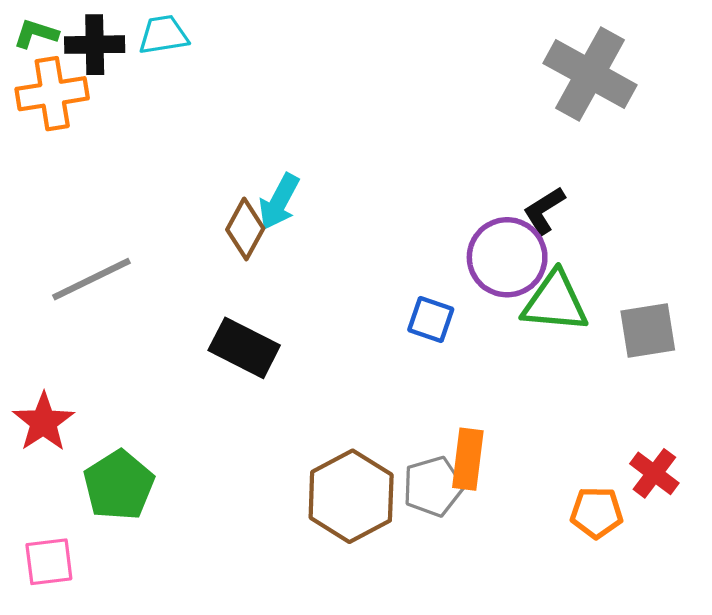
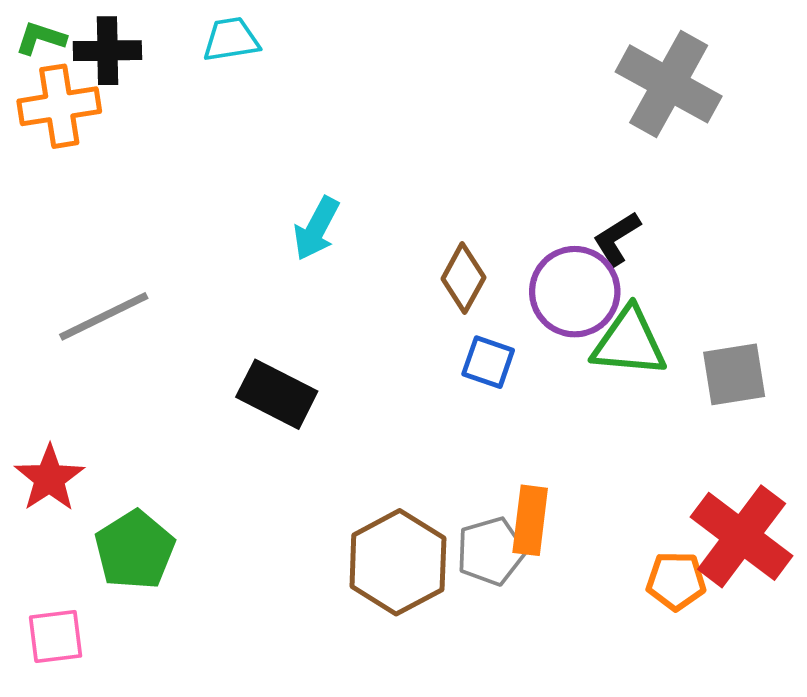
cyan trapezoid: (163, 35) -> (231, 39), moved
brown diamond: (245, 229) -> (463, 278), moved
red cross: (654, 473) -> (742, 536), size x1.8

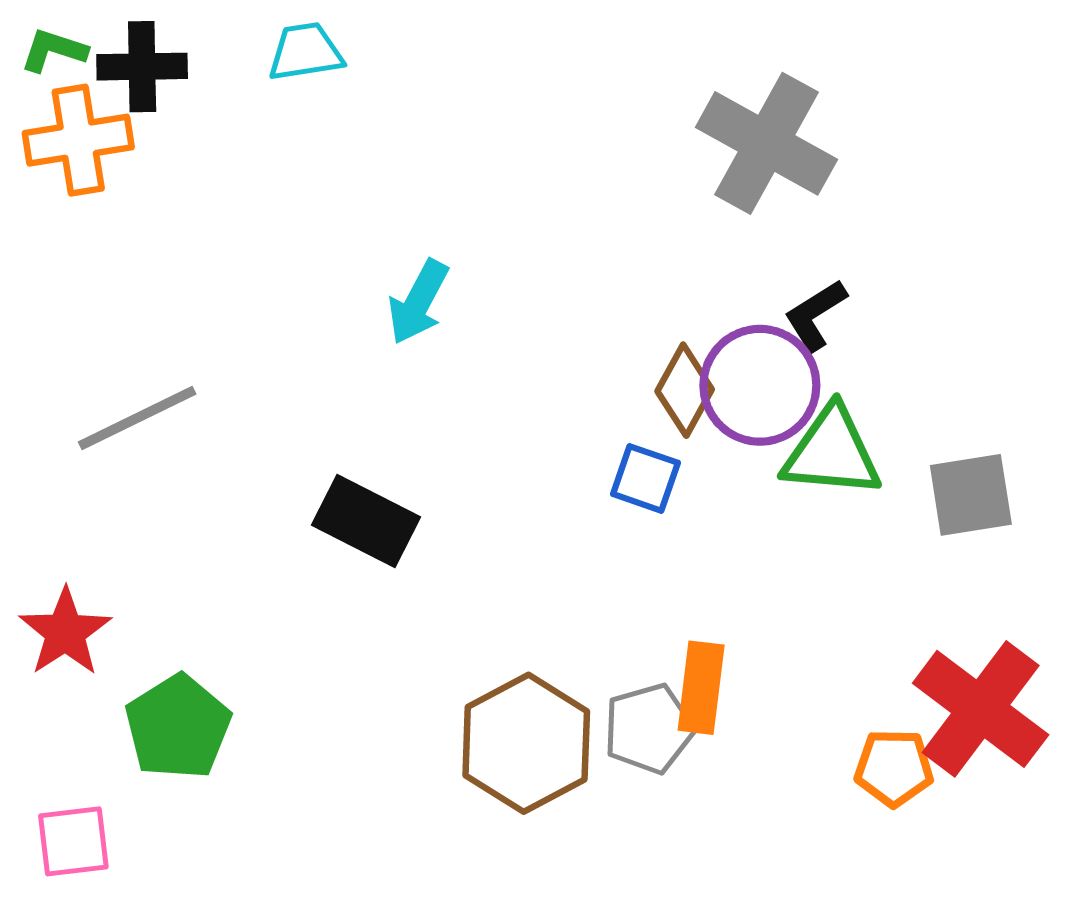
gray cross: (669, 84) -> (766, 143), moved
brown diamond: (463, 278) -> (685, 390), moved

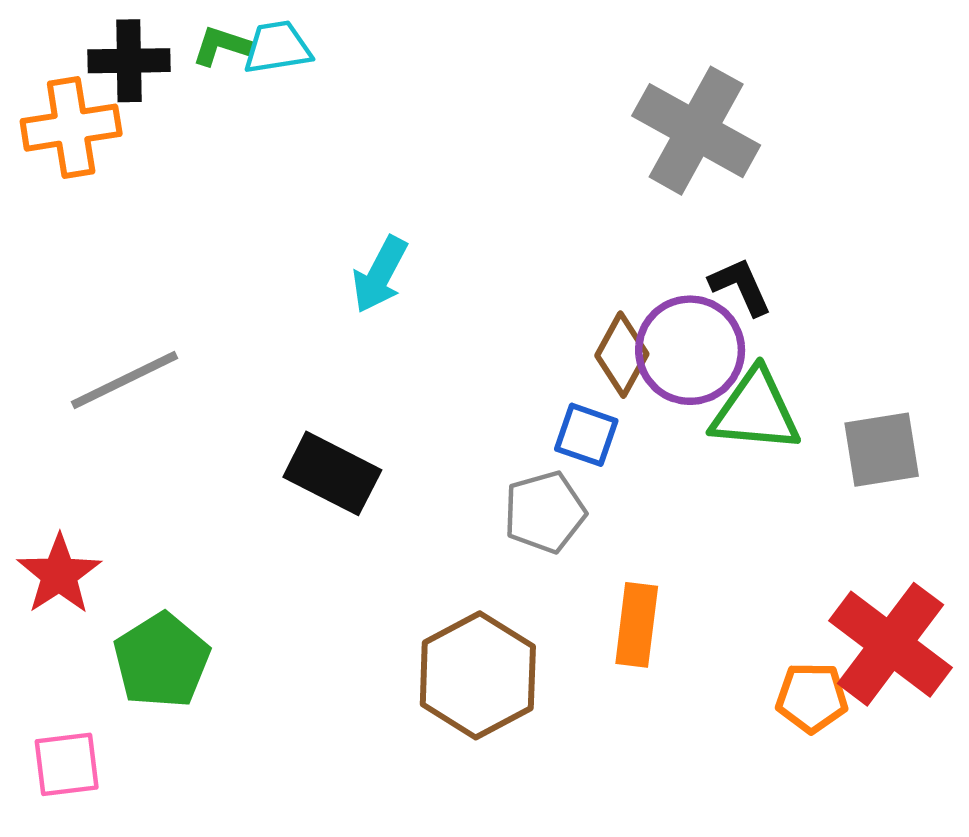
green L-shape: (54, 50) -> (222, 46), moved
black L-shape: (815, 315) -> (741, 286), turned 98
gray pentagon: (649, 729) -> (545, 512), moved

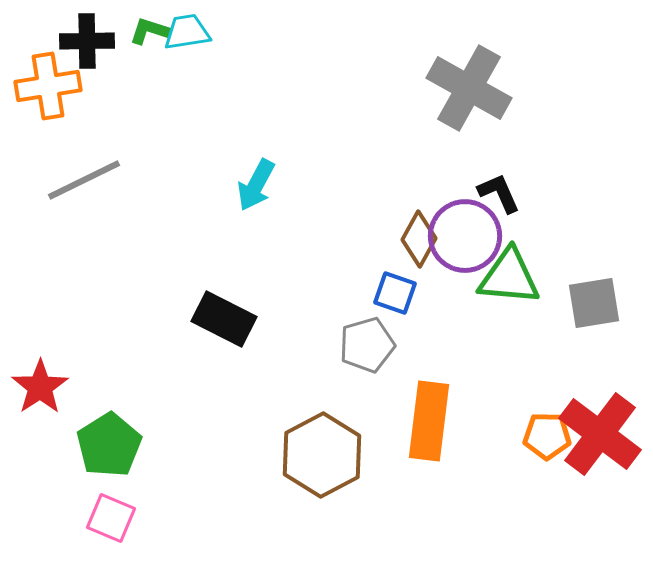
gray line: (125, 380) -> (84, 180), moved
orange rectangle: (637, 625) -> (429, 421), size x1.4
orange pentagon: (812, 698) -> (547, 436), moved
pink square: (67, 764) -> (111, 518), moved, turned 30

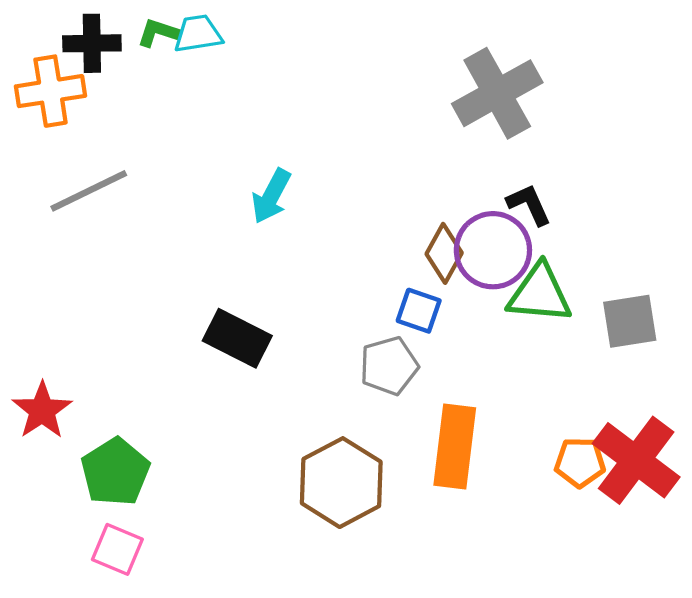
gray cross: (469, 88) -> (497, 93), turned 32

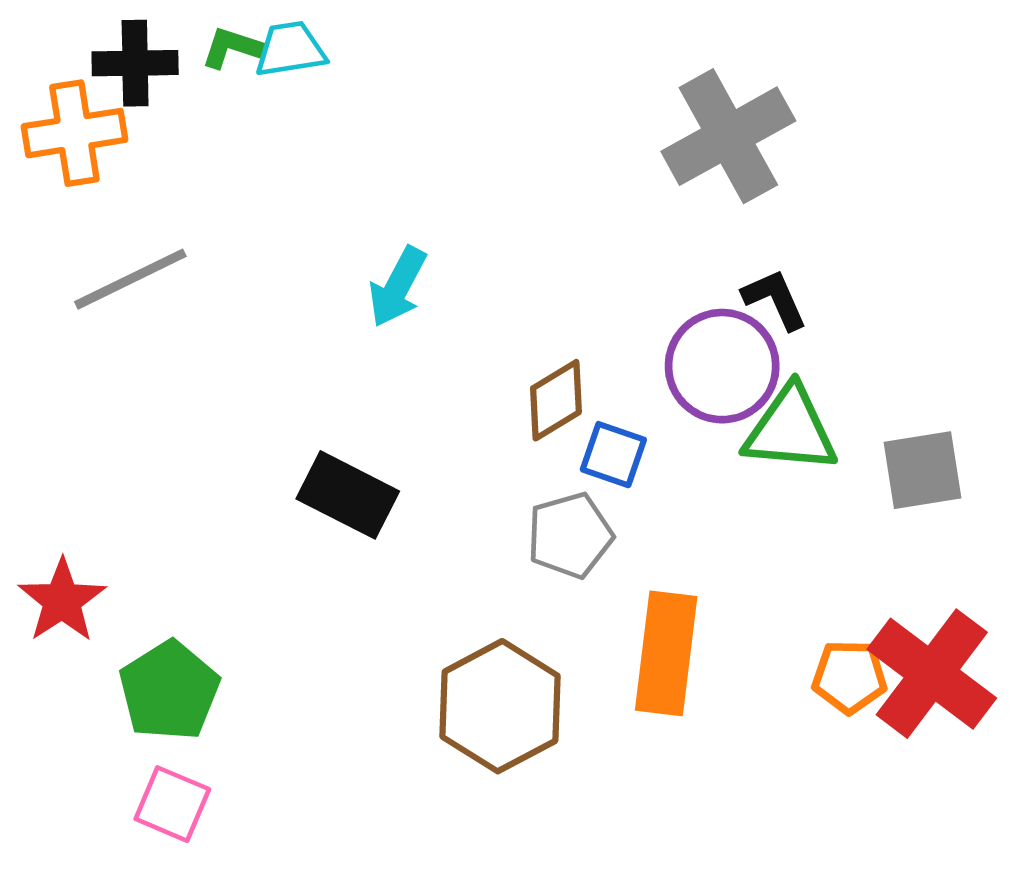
brown diamond: (444, 253) -> (556, 400), moved, turned 30

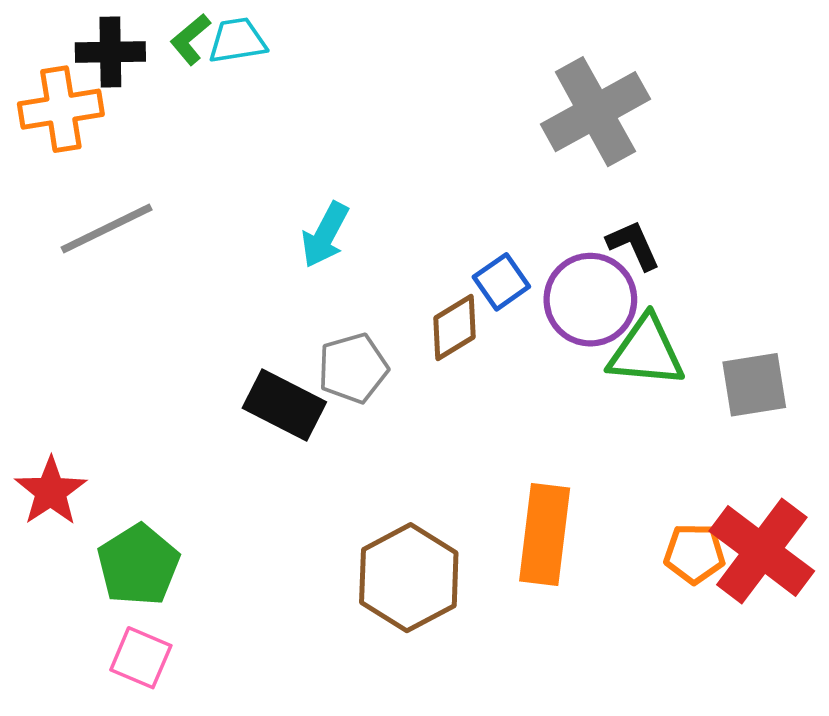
green L-shape: (233, 48) -> (190, 39), turned -58
blue square: (613, 455) -> (501, 282), moved, turned 36
gray pentagon: (570, 535) -> (353, 368), moved

